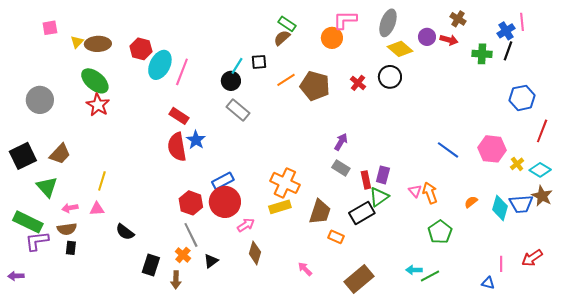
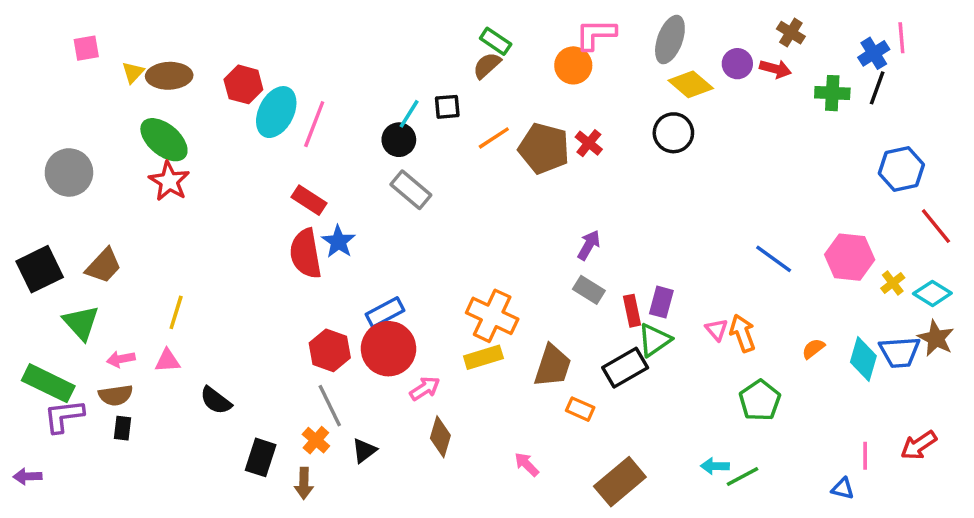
red cross: (358, 83) -> (589, 143), moved
red line: (542, 131) -> (936, 226), turned -60

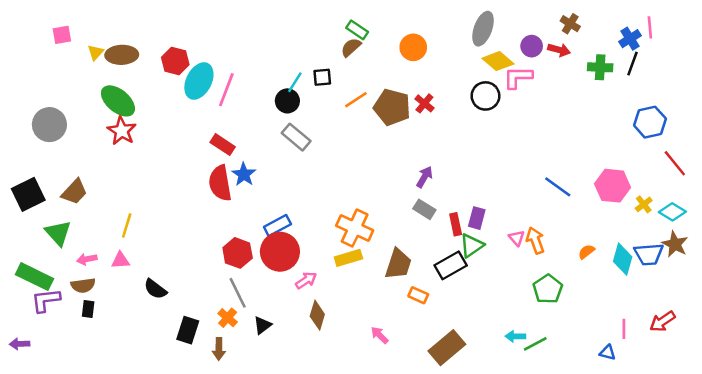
pink L-shape: (596, 34) -> (518, 77), moved

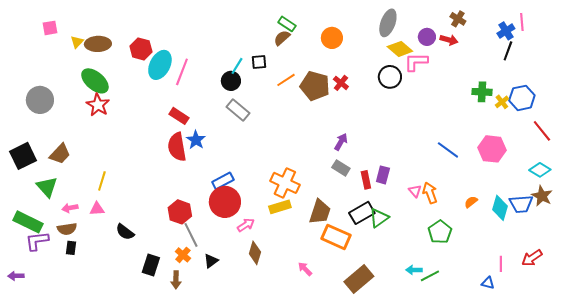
green cross: (600, 67) -> (482, 92), moved
yellow cross: (644, 204) -> (502, 102), moved
green triangle: (472, 245) -> (379, 218), moved
red hexagon: (238, 253) -> (180, 212), moved
orange rectangle: (418, 295) -> (336, 237), size x1.8

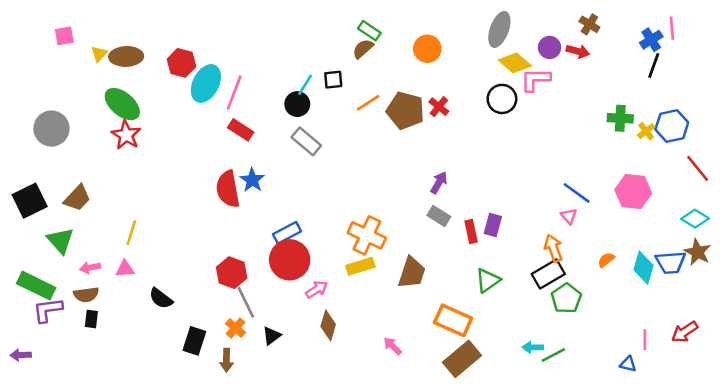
red rectangle: (179, 116) -> (241, 130), moved
pink triangle: (415, 191) -> (569, 216), moved
black rectangle: (362, 213) -> (548, 274), moved
orange rectangle: (336, 237) -> (453, 320), moved

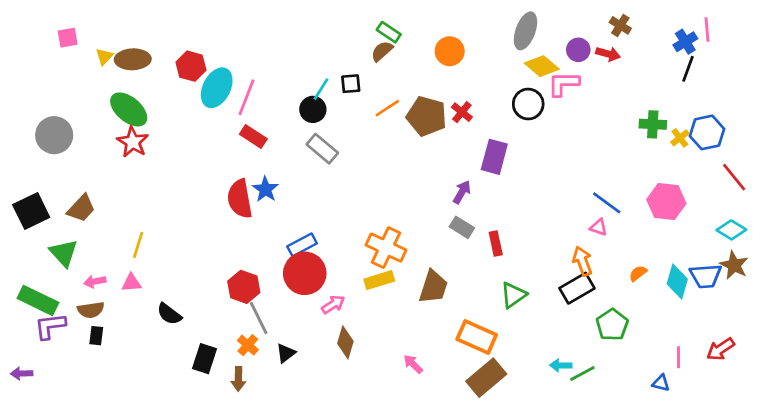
pink triangle: (569, 216) -> (599, 227), turned -30
purple rectangle: (493, 225) -> (494, 157), moved, size x1.4
green pentagon: (566, 298) -> (612, 325), moved

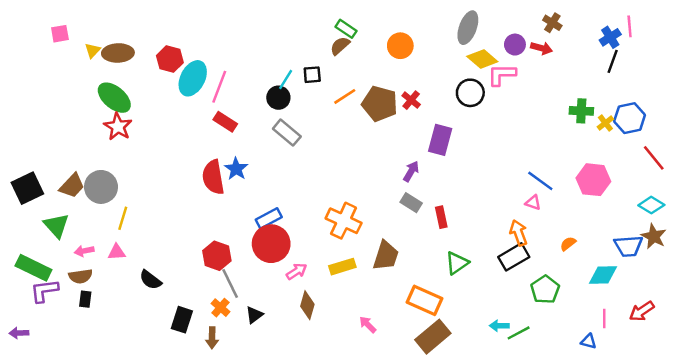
gray circle: (54, 135) -> (101, 187), moved
yellow rectangle: (379, 280) -> (342, 267), moved
cyan diamond: (677, 281) -> (603, 275), moved, turned 72

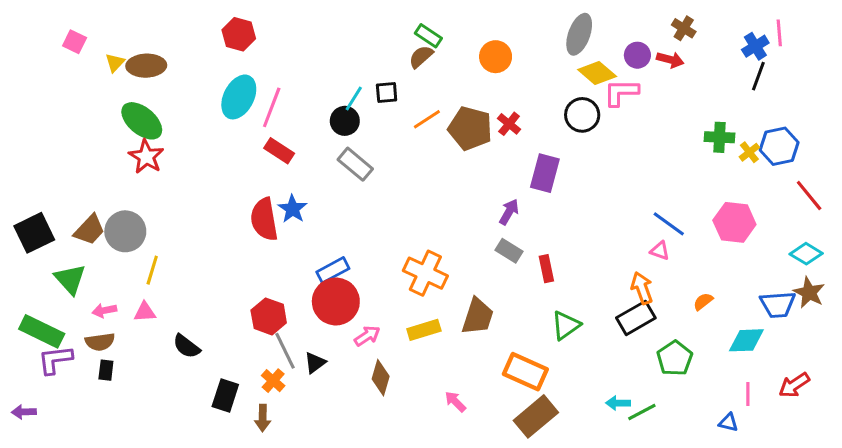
pink square: (60, 34) -> (75, 42), turned 36
red hexagon: (170, 59) -> (239, 34), moved
black triangle: (254, 315) -> (315, 363), moved

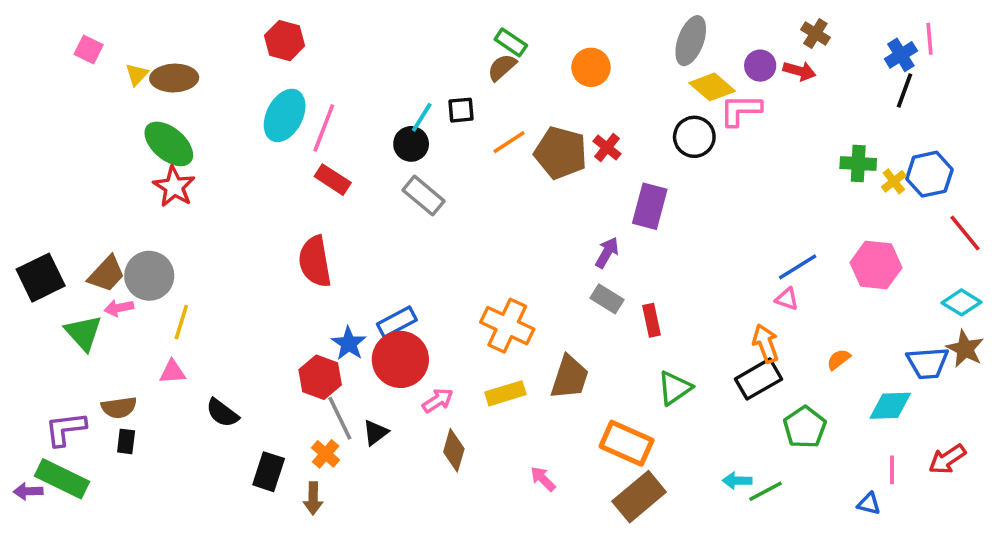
blue star: (293, 209) -> (349, 343), moved
blue line: (669, 224) -> (798, 267), turned -68
pink arrow: (104, 310) -> (119, 308), moved
green rectangle: (42, 331) -> (62, 479), moved

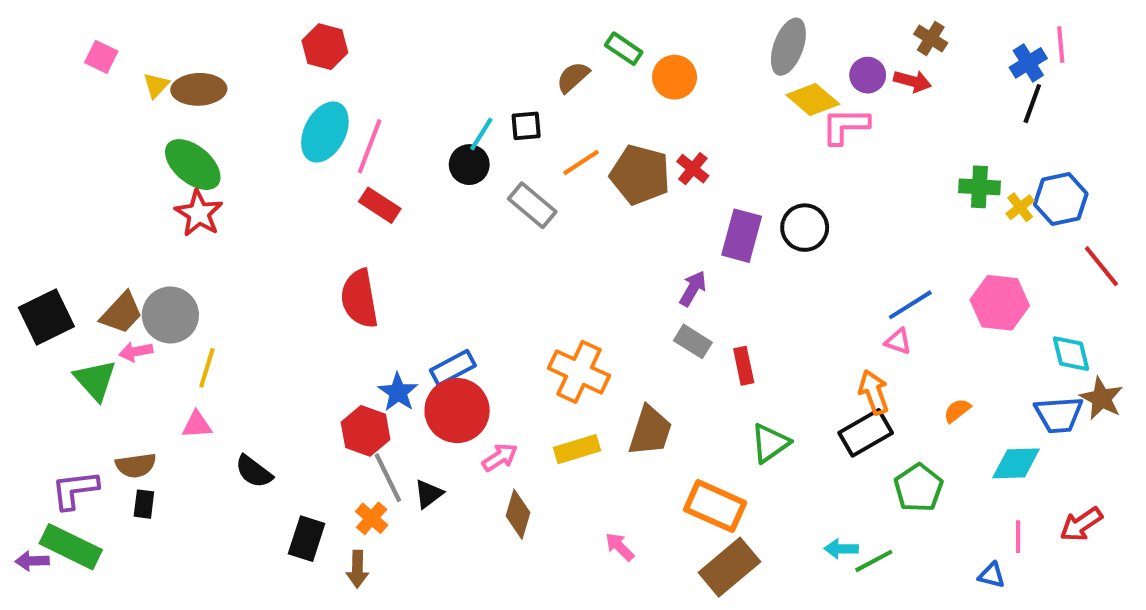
green rectangle: (511, 42) -> (624, 49), moved
black circle: (694, 137) -> (805, 228), moved
gray rectangle: (424, 196) -> (532, 205), moved
cyan diamond: (961, 302) -> (1071, 354), moved, turned 45

